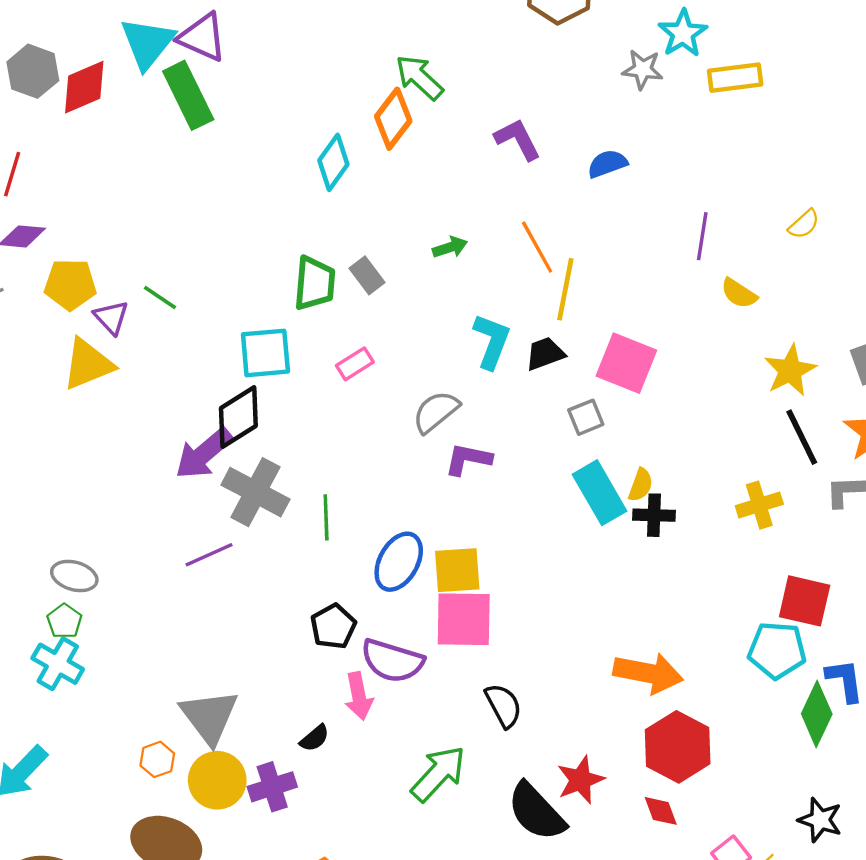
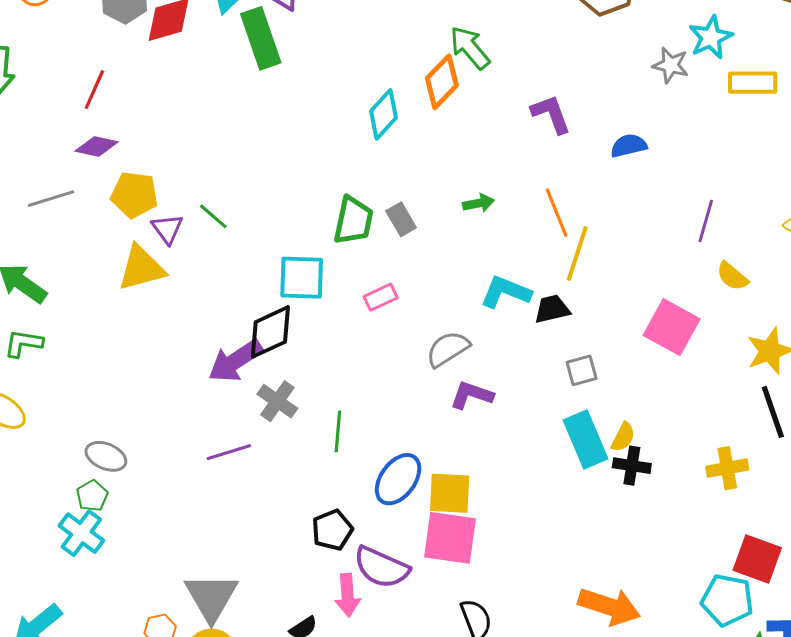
cyan L-shape: (492, 341) -> (506, 292), turned -96
pink square: (626, 363) -> (672, 327), moved
gray cross: (255, 492) -> (277, 401), size x0.7

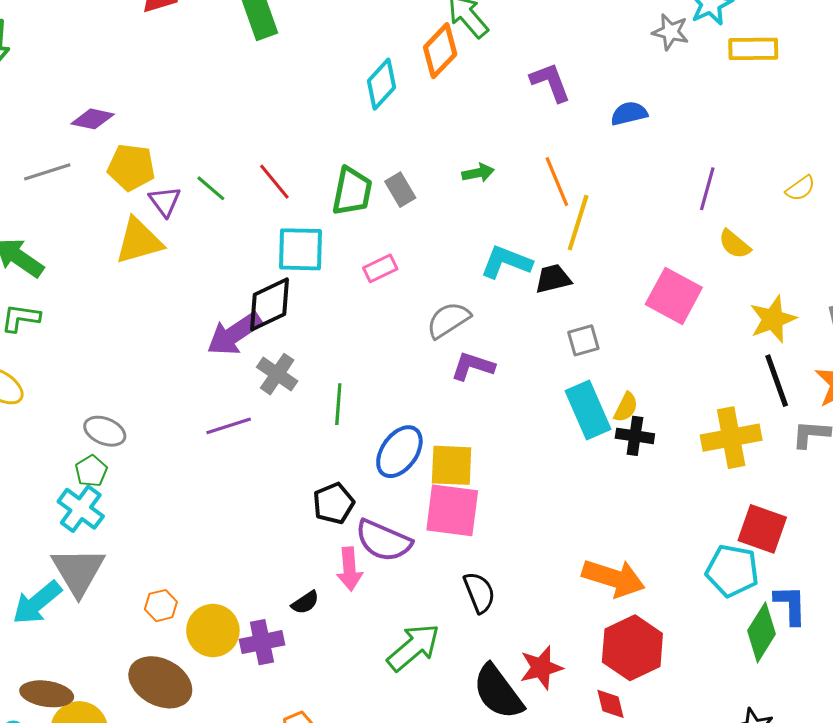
red line: (94, 90) -> (274, 182), moved, turned -63
yellow cross: (727, 468) -> (731, 438), size x1.4
gray triangle: (211, 597) -> (78, 571), moved

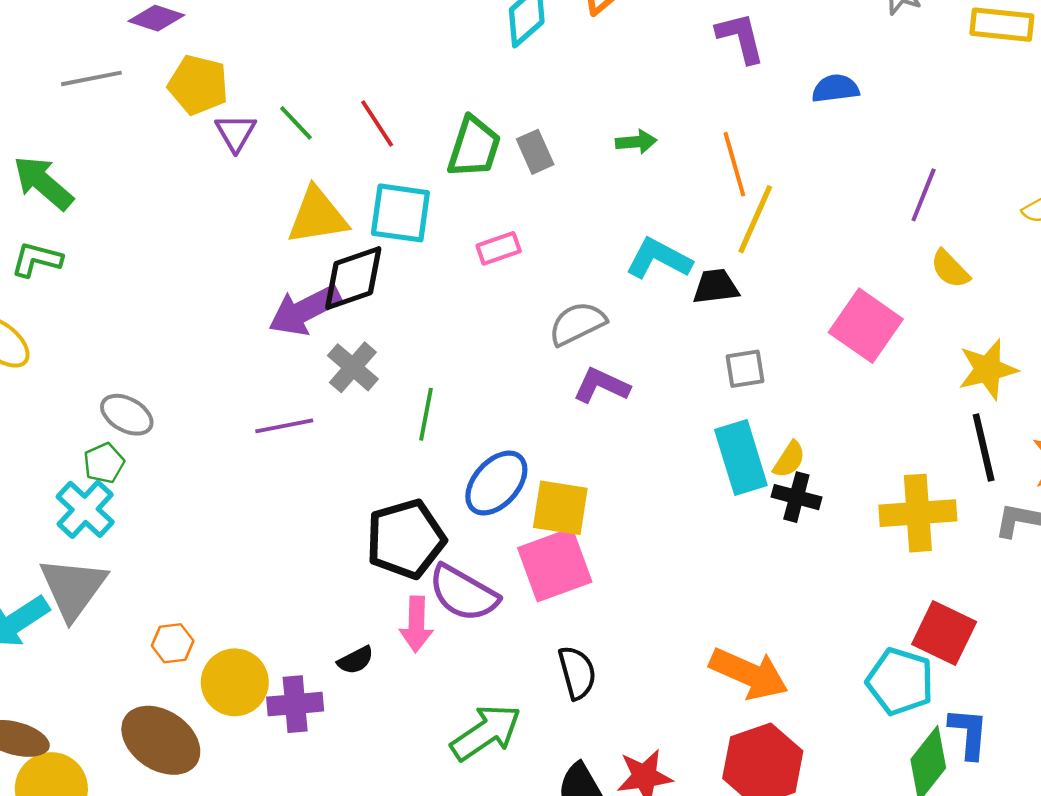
yellow triangle: (139, 241) -> (317, 216), moved
black pentagon: (334, 503) -> (406, 539), size x1.5
pink square: (452, 510) -> (555, 565), turned -34

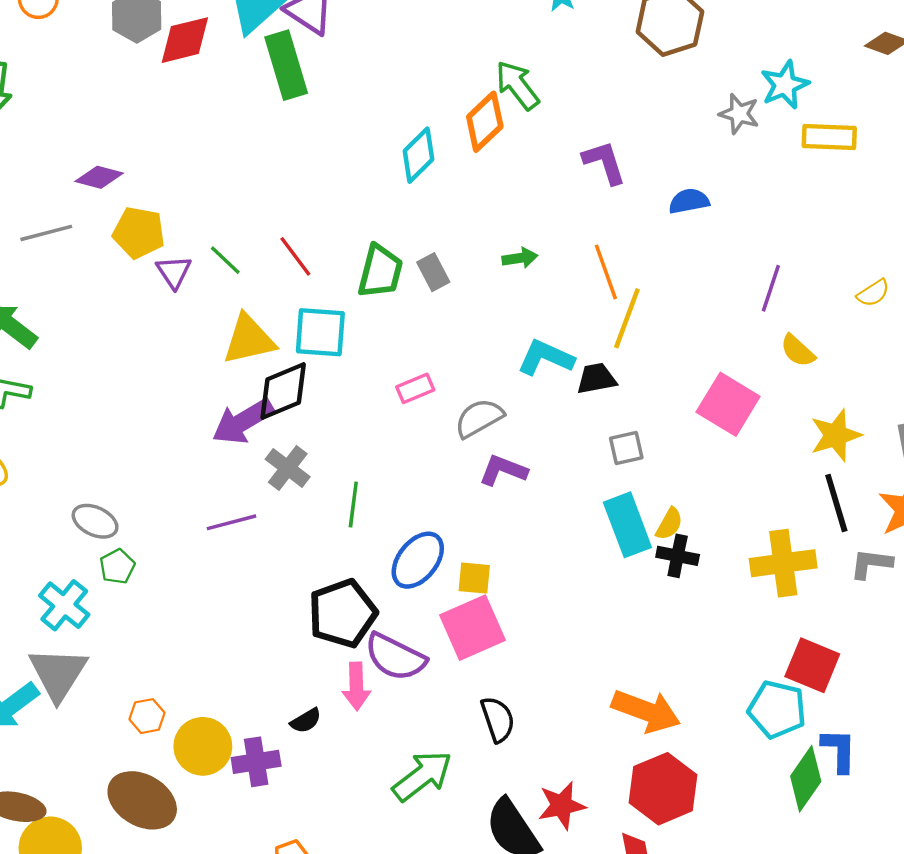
pink rectangle: (499, 248) -> (415, 388), moved
green pentagon: (104, 463) -> (117, 566), moved
yellow square: (560, 508) -> (474, 578), size x0.7

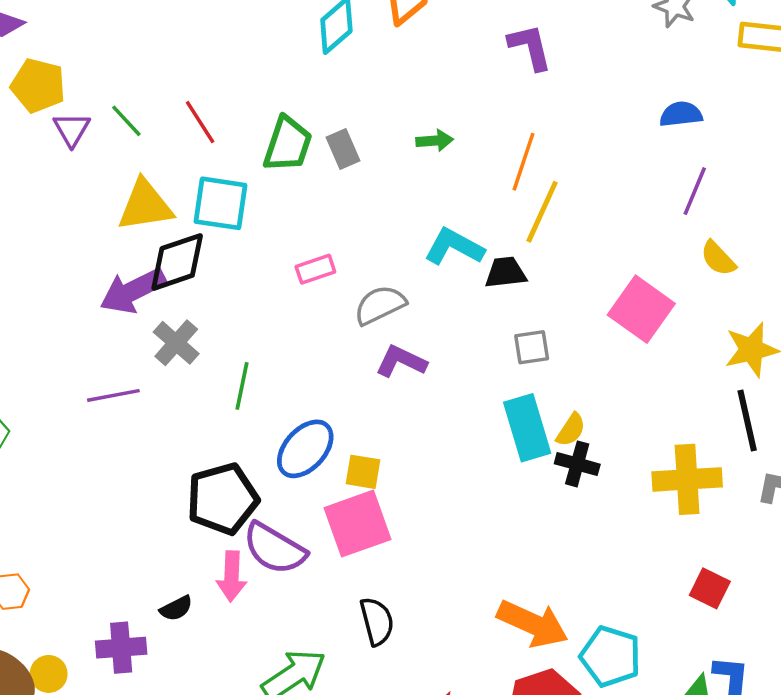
blue semicircle: (689, 201) -> (681, 114), moved
orange line: (606, 272) -> (524, 162), turned 34
red square: (812, 665) -> (710, 588), size x0.7
cyan pentagon: (777, 709) -> (611, 656), moved
yellow circle: (203, 746) -> (49, 674), moved, size x0.6

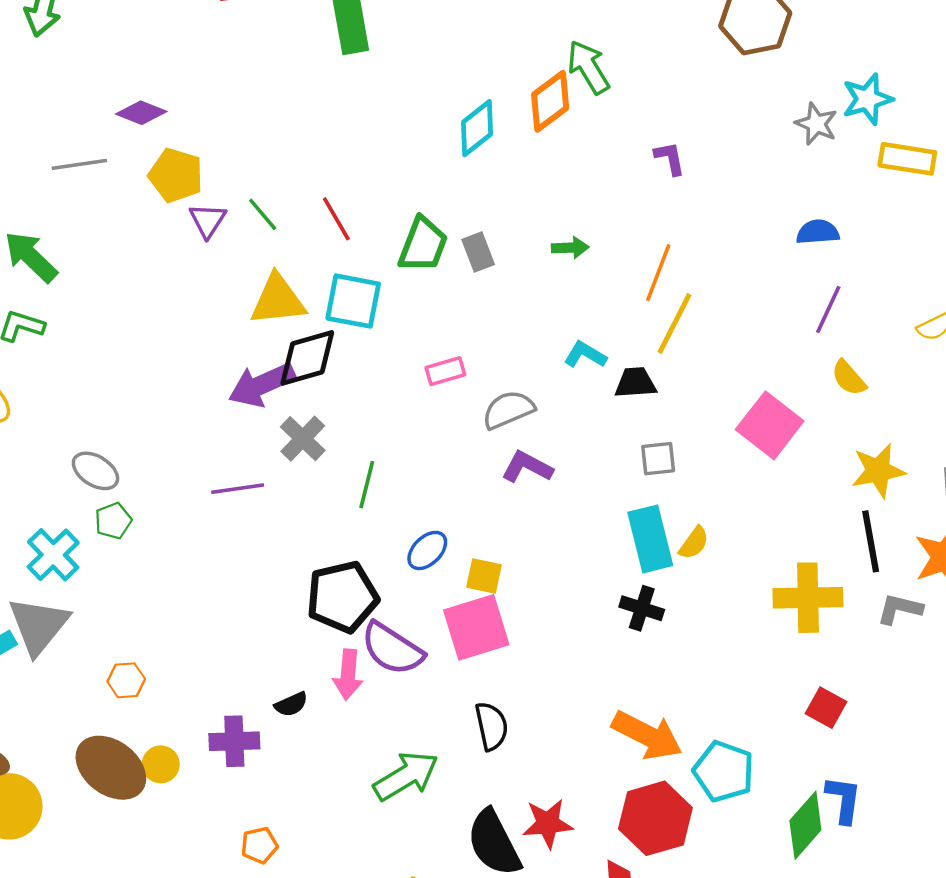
purple L-shape: (530, 47) -> (670, 158), size x0.7
cyan L-shape: (454, 247) -> (585, 355), size x0.7
blue ellipse: (305, 449) -> (427, 550), size x0.7
black cross: (577, 464) -> (642, 608), moved

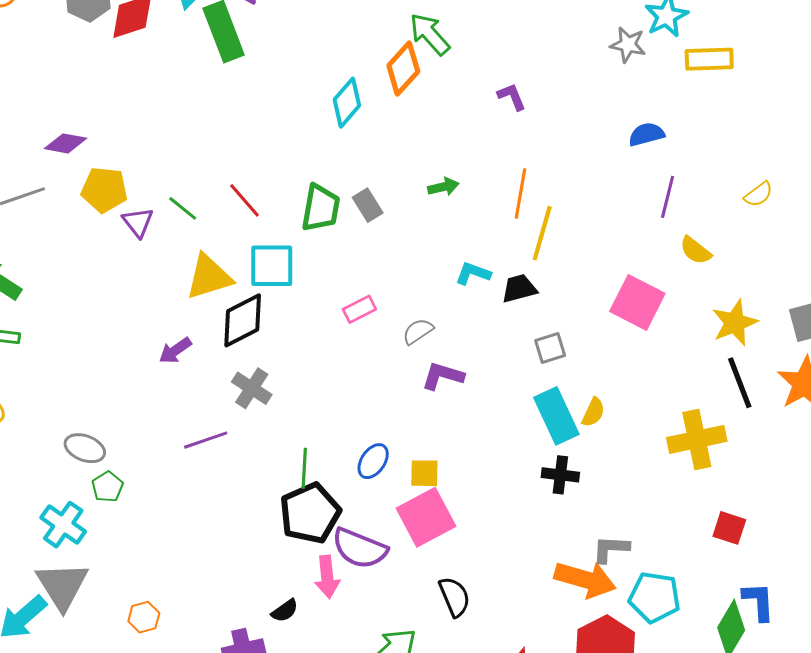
purple arrow: (262, 385) -> (175, 351), moved, size x0.6
gray semicircle: (508, 410) -> (418, 331), size x0.7
green line: (367, 485) -> (304, 468), moved
gray L-shape: (900, 609) -> (611, 549), moved

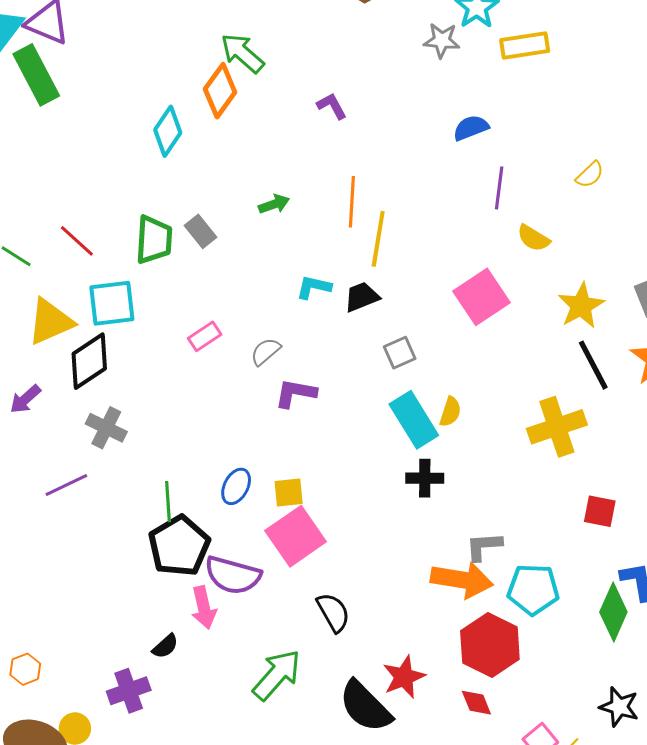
pink square: (637, 302) -> (481, 297), turned 36

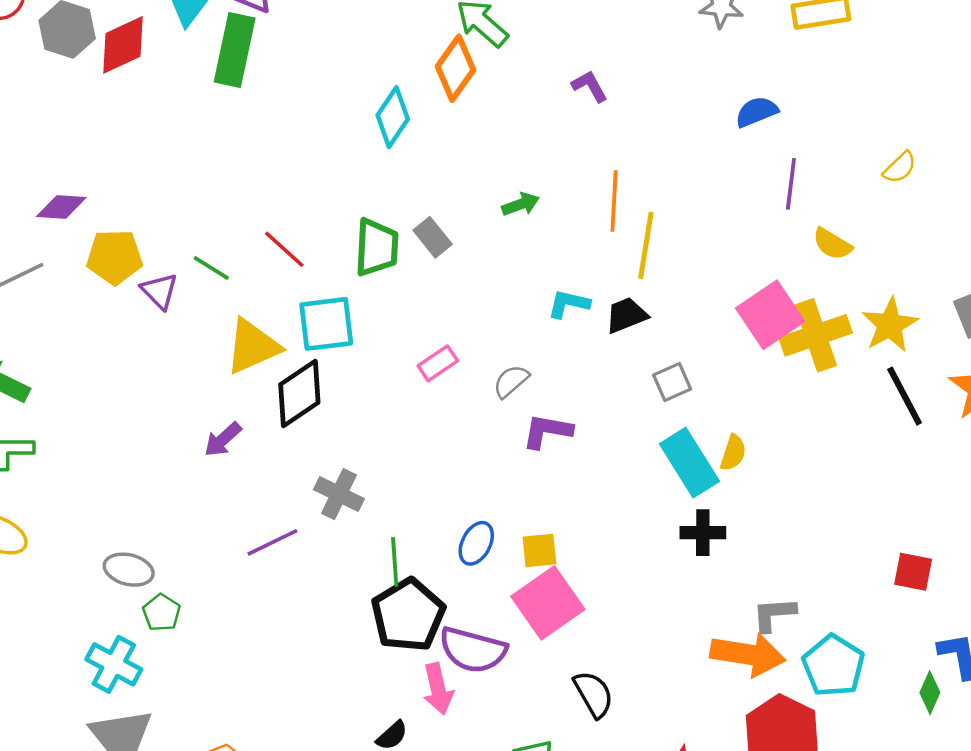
green rectangle: (36, 75) -> (235, 50), turned 40
yellow cross: (557, 427) -> (816, 335), moved
gray cross: (106, 428) -> (339, 494), moved
cyan pentagon: (533, 589) -> (833, 666), turned 30
green diamond: (613, 612) -> (930, 693), size x0.6

